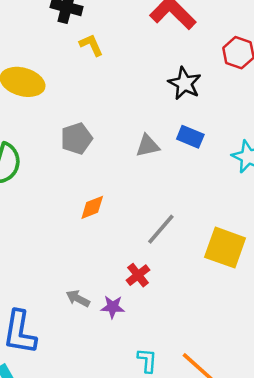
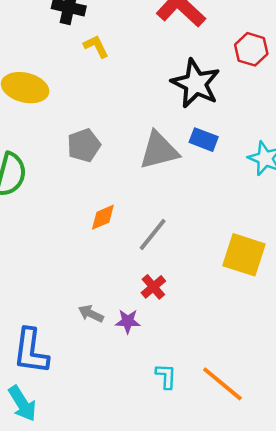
black star: (185, 83) -> (196, 84), size x1.4
gray triangle: (148, 146) -> (159, 150), size x1.6
gray line: (161, 229) -> (153, 234), moved

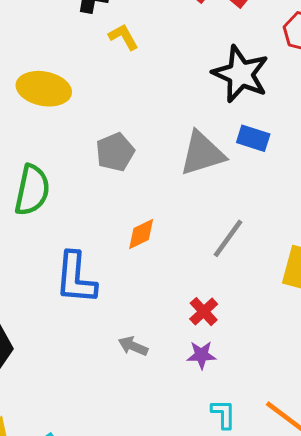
gray line: (153, 234) -> (228, 238), moved
purple star: (128, 321) -> (201, 355), moved
blue L-shape: (31, 351) -> (76, 278), moved

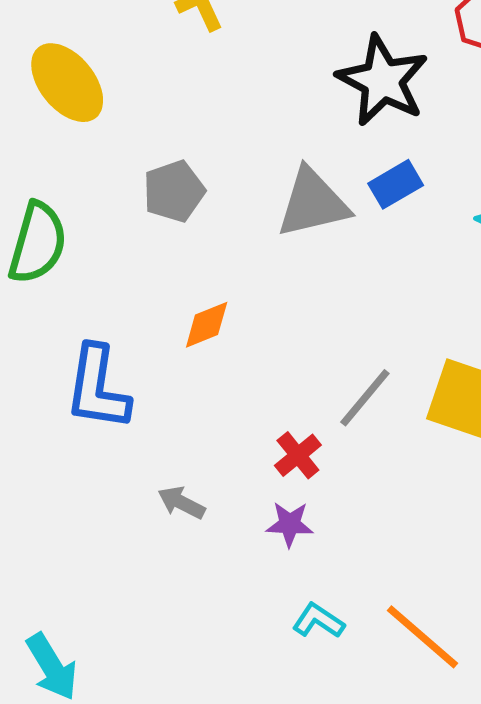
yellow ellipse: (44, 89) -> (67, 83), turned 36
blue rectangle: (253, 138) -> (396, 184), turned -52
gray line: (228, 238) -> (365, 398), moved
cyan L-shape: (223, 414) -> (318, 621), turned -60

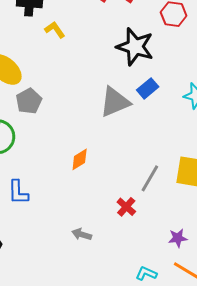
gray pentagon: (174, 191) -> (29, 101), moved
blue L-shape: (97, 388) -> (18, 192), moved, size x0.7
purple star: (290, 524) -> (178, 238), moved

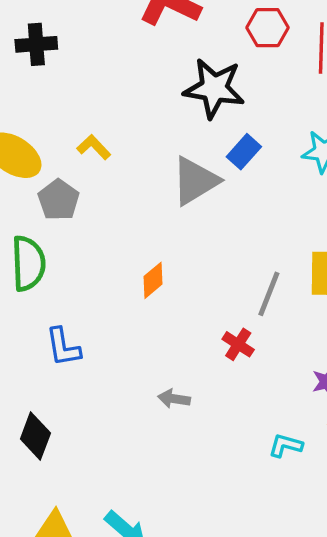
yellow L-shape: (55, 30) -> (94, 147), moved

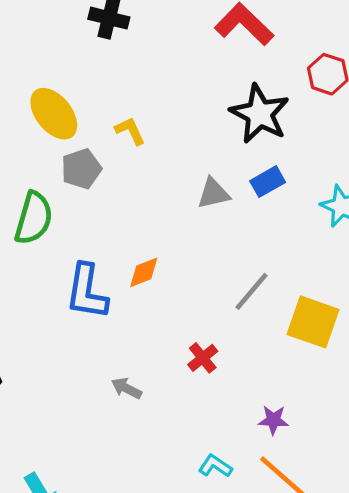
gray triangle: (195, 181) -> (213, 193), size x0.7
gray line: (269, 294) -> (251, 291), moved
blue L-shape: (63, 347) -> (87, 292), moved, size x1.4

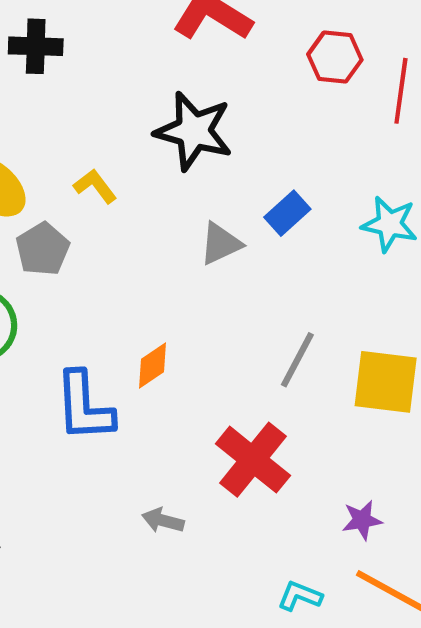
black star: (260, 114) -> (194, 131), moved
red cross: (203, 358) -> (253, 460), size x1.8

